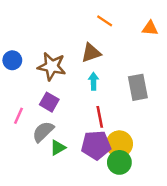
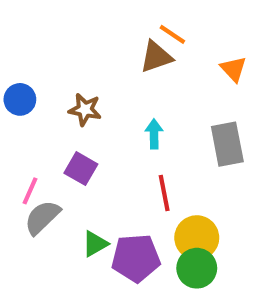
orange triangle: (150, 28) -> (233, 69), moved, turned 42
brown triangle: (91, 53) -> (156, 57), moved
brown star: (52, 66) -> (85, 110), size x0.7
gray semicircle: (43, 132) -> (42, 217), moved
purple pentagon: (96, 145) -> (136, 258), moved

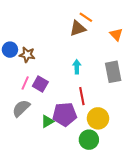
brown star: (85, 110) -> (27, 55), moved
pink line: (30, 191) -> (25, 83), moved
purple pentagon: (136, 258) -> (65, 114), moved
green circle: (197, 268) -> (89, 140), moved

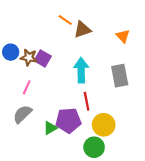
orange line: (86, 17) -> (65, 20), moved
cyan arrow: (77, 67) -> (81, 70), size x1.6
purple square: (40, 84) -> (43, 58), moved

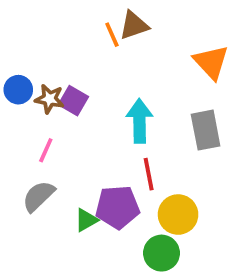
orange line: (65, 20) -> (112, 35), turned 32
brown triangle: (82, 30) -> (134, 25), moved
orange triangle: (123, 36) -> (211, 62), size x1.5

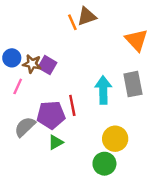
cyan arrow: (139, 121) -> (103, 90), moved
pink line: (46, 150) -> (18, 86), moved
red line: (149, 174) -> (72, 105), moved
purple pentagon: (117, 207) -> (51, 115), moved

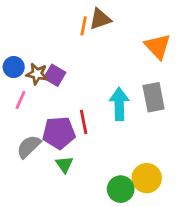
orange line: (72, 22) -> (84, 26), turned 35
yellow circle: (115, 139) -> (147, 178), moved
green triangle: (56, 142) -> (64, 164), turned -35

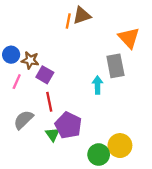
purple square: (55, 75) -> (45, 75), moved
gray rectangle: (154, 97) -> (115, 66), moved
cyan arrow: (119, 104) -> (97, 85), size x0.7
red line: (84, 122) -> (49, 102), moved
purple pentagon: (59, 133) -> (68, 125), moved, turned 30

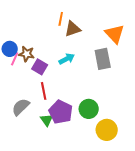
brown triangle: (82, 15) -> (73, 29), moved
pink line: (17, 82) -> (15, 59), moved
cyan arrow: (97, 85) -> (67, 59), moved, turned 63
green circle: (99, 155) -> (89, 109), moved

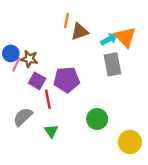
cyan arrow: (67, 59) -> (109, 39), moved
purple square: (40, 67) -> (37, 81), moved
purple pentagon: (61, 112) -> (67, 80), moved, turned -30
yellow circle: (107, 130) -> (130, 142), moved

